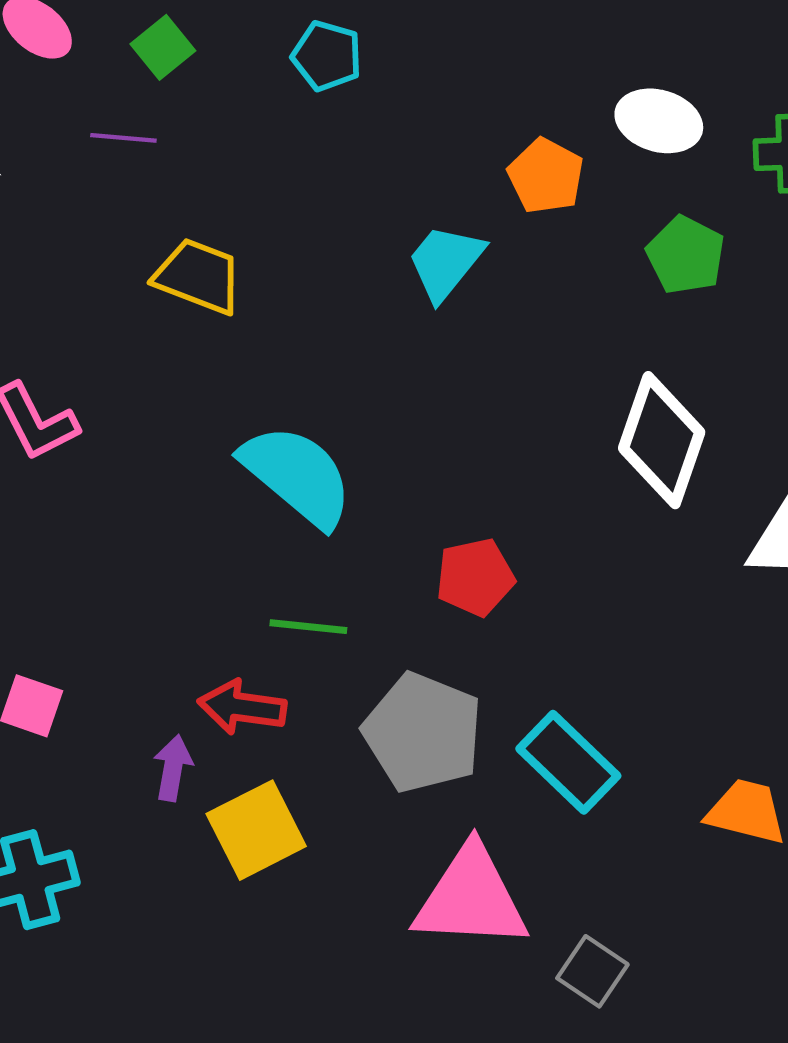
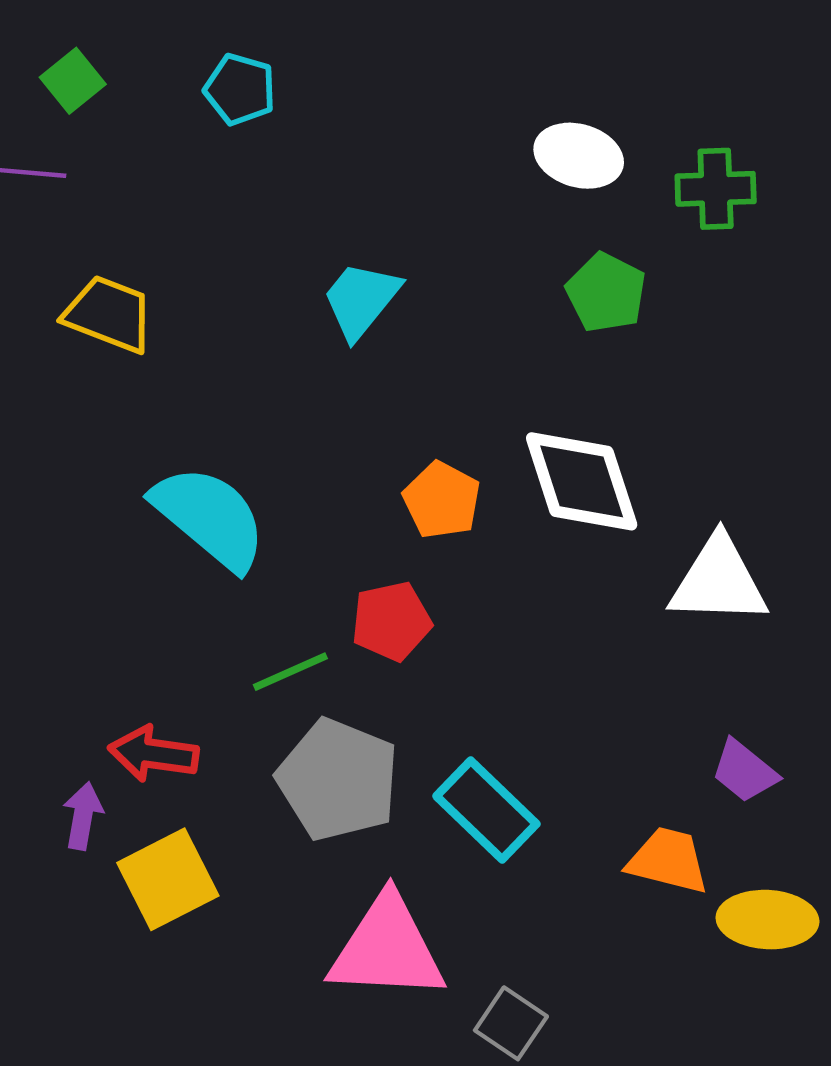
orange pentagon: (546, 176) -> (442, 500), moved
white diamond: (662, 440) -> (582, 481), turned -37
green line: (308, 627) -> (290, 672), moved, turned -30

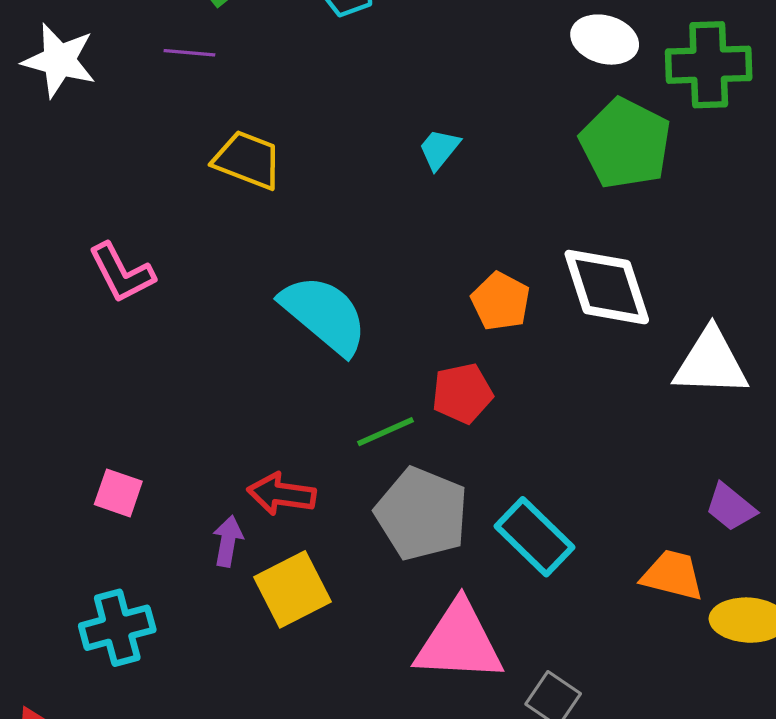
green cross: (716, 189) -> (709, 65), size x1.4
green pentagon: (606, 293) -> (625, 144), size x1.5
cyan trapezoid: (361, 300) -> (439, 149), size x0.7

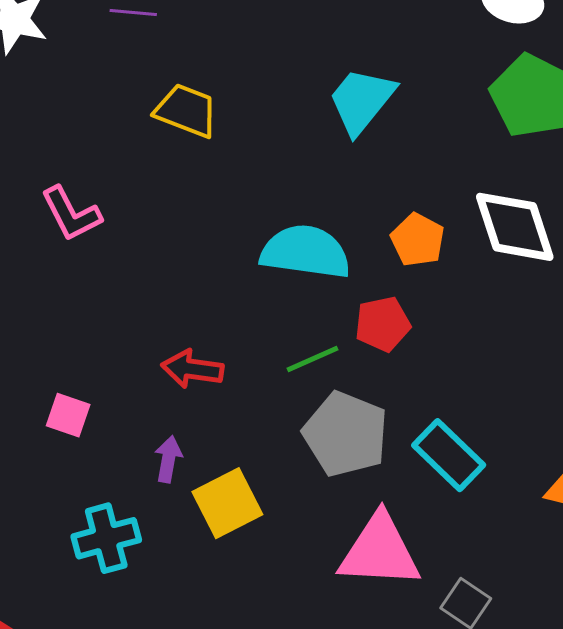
cyan trapezoid: (439, 149) -> (362, 101), size x1.8
cyan semicircle: (324, 314) -> (305, 252), moved, turned -32
red arrow: (281, 494) -> (192, 369), moved
cyan cross: (117, 628) -> (106, 538), moved

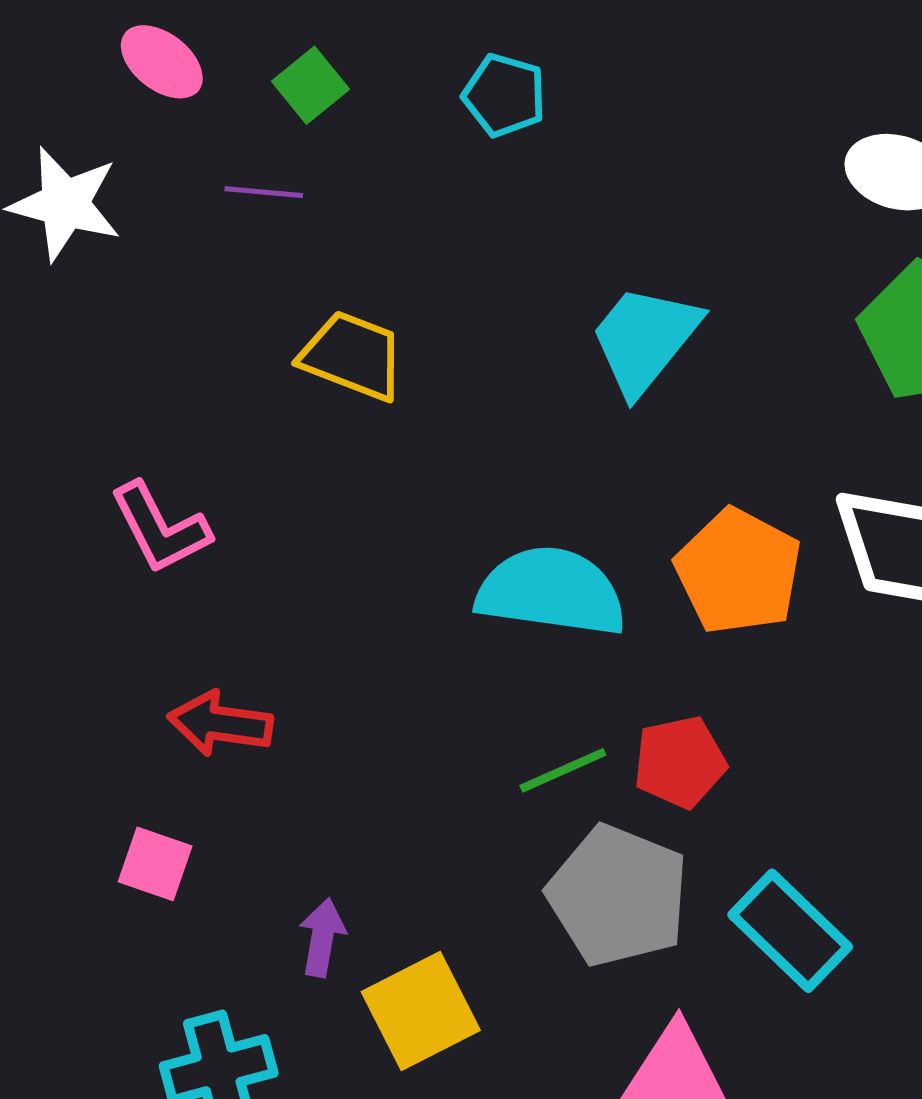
orange pentagon: (418, 240) -> (738, 571), size x1.4
red pentagon: (383, 324) -> (680, 762), moved
red arrow: (192, 369) -> (220, 724), moved

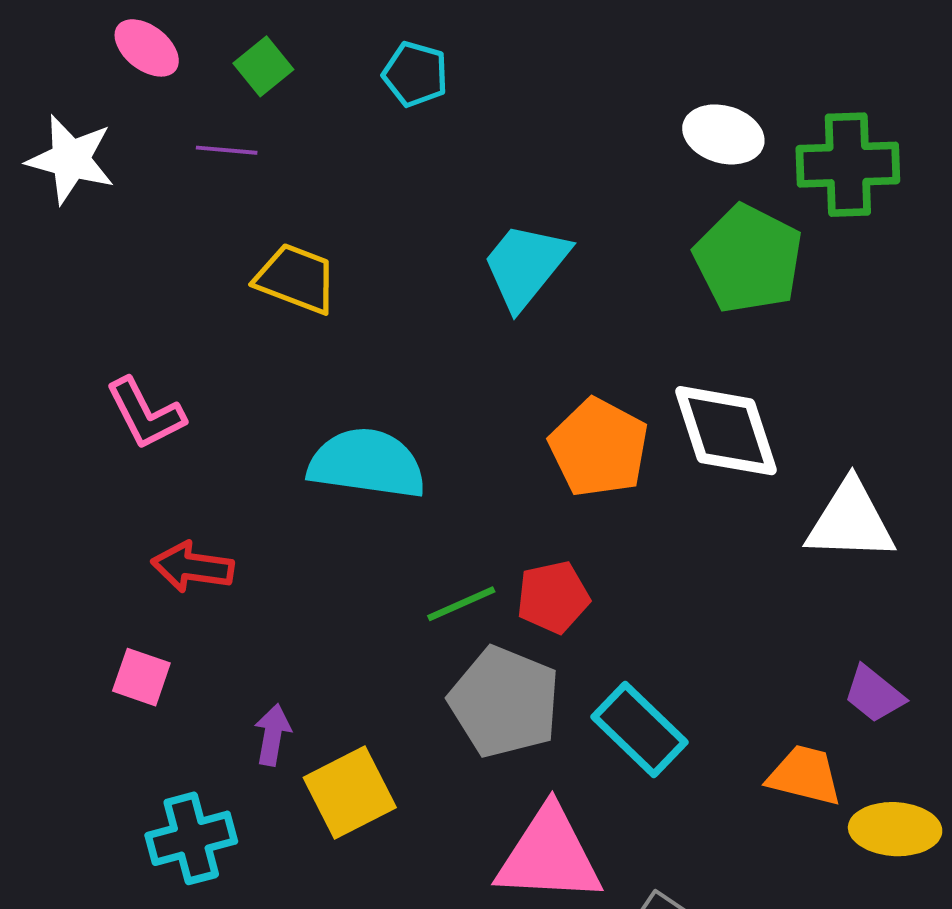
cyan semicircle: (551, 592) -> (367, 463), moved

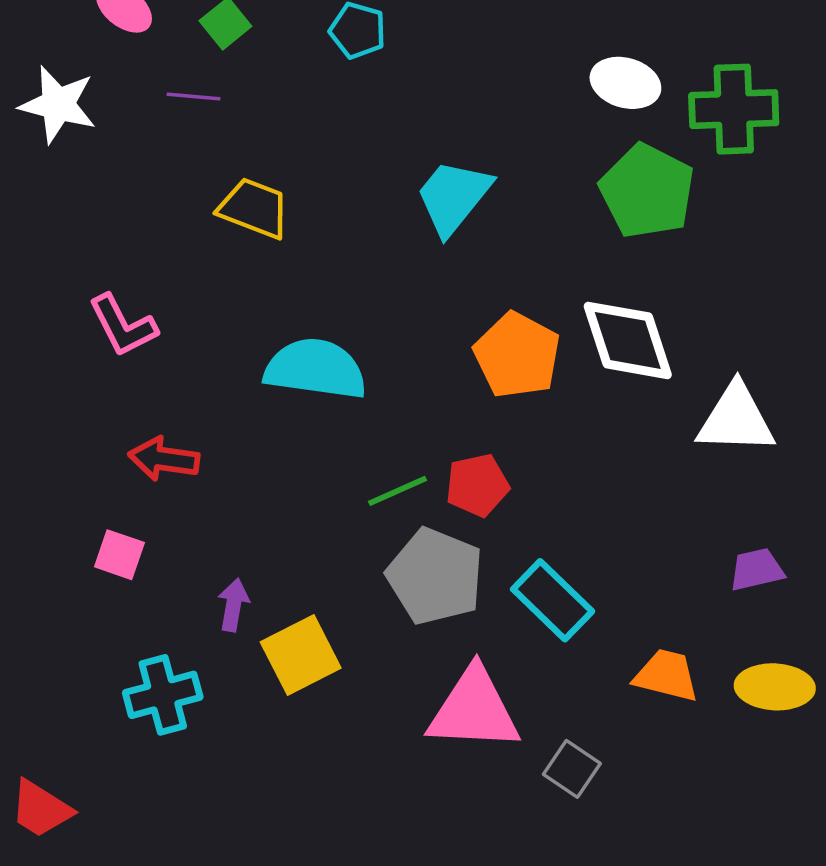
purple trapezoid: (874, 694) -> (757, 570), turned 128
orange trapezoid: (805, 775) -> (666, 675), moved

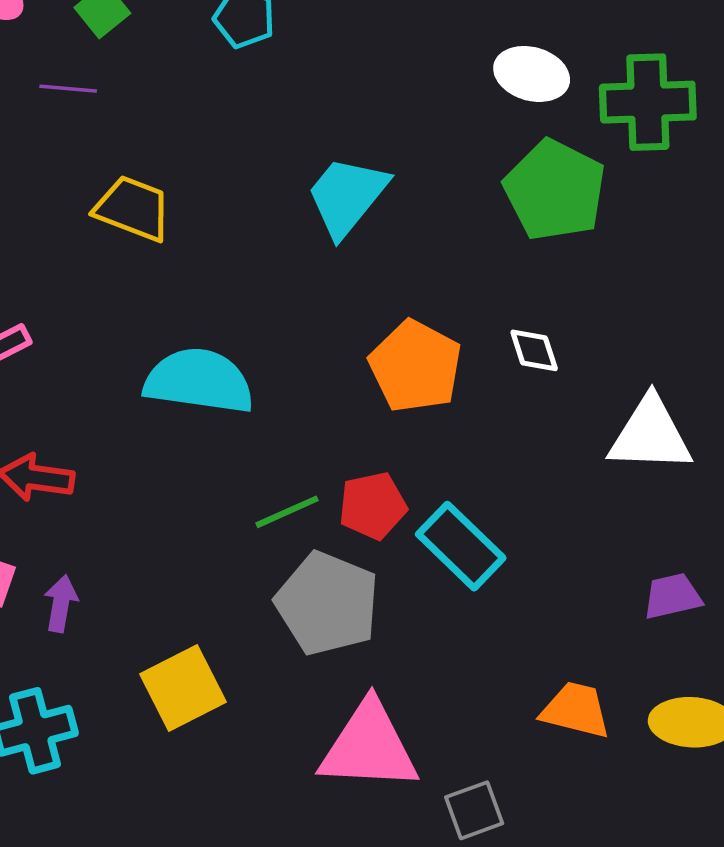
white diamond: (628, 340) -> (534, 350), size x0.5
cyan rectangle: (553, 600) -> (461, 546), moved
purple arrow: (233, 605) -> (61, 604), moved
gray square: (572, 769) -> (474, 810), turned 36

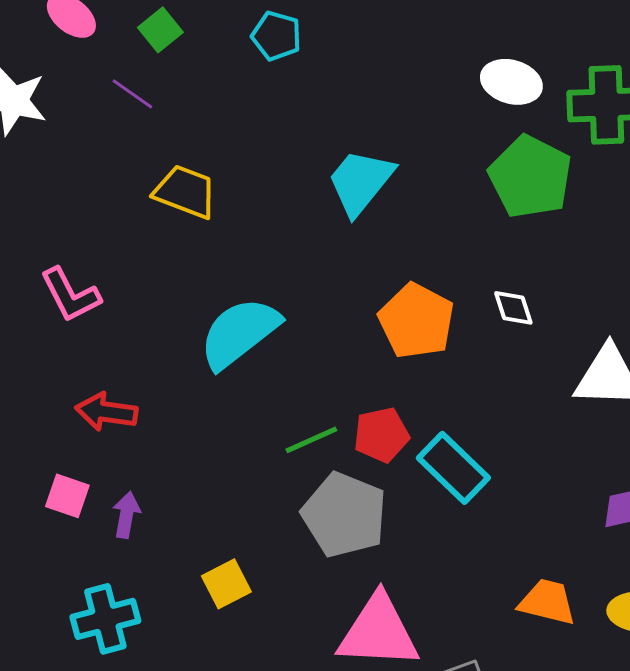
purple line: (68, 89) -> (132, 94), turned 30
cyan semicircle: (199, 381) -> (239, 333), turned -46
yellow square: (183, 688) -> (226, 584), size x0.7

